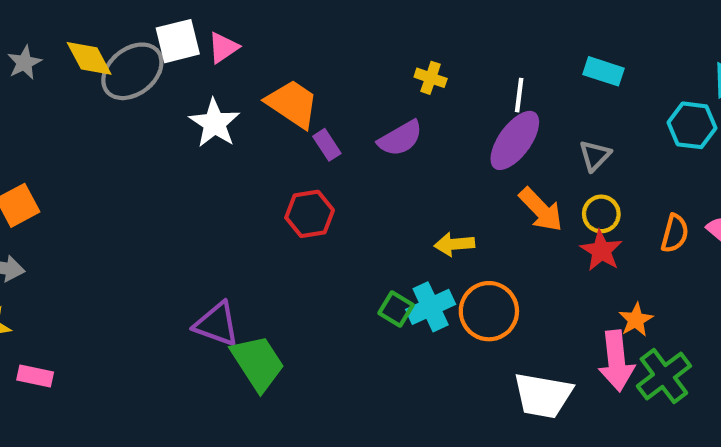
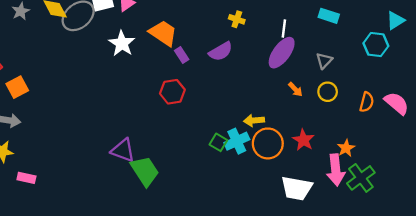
orange arrow: (541, 210) -> (295, 89), size x0.6
yellow arrow: (454, 244) -> (254, 120), moved
red star: (601, 251) -> (303, 140), moved

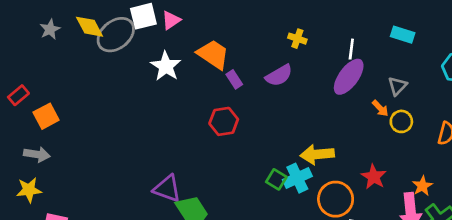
orange arrow: (295, 89) -> (380, 108), moved
yellow arrow: (254, 120) -> (317, 154), size x1.4
orange circle: (268, 143) -> (336, 199), moved

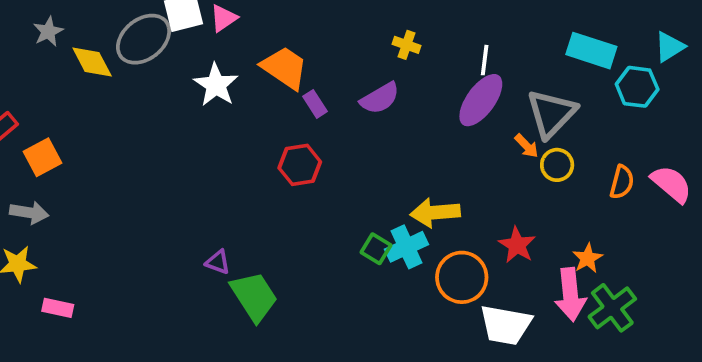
yellow diamond: (89, 27) -> (92, 62), moved
cyan rectangle: (403, 35) -> (591, 51), moved, size x1.4
gray triangle: (397, 86) -> (551, 113), size x1.8
purple triangle: (167, 189) -> (218, 262), size x0.6

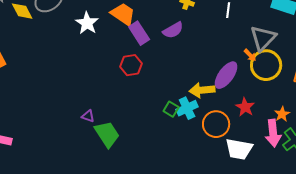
purple ellipse: (481, 100) -> (226, 75), moved
purple rectangle: (315, 104) -> (139, 33), size x1.6
yellow circle: (557, 165) -> (266, 65), size x1.8

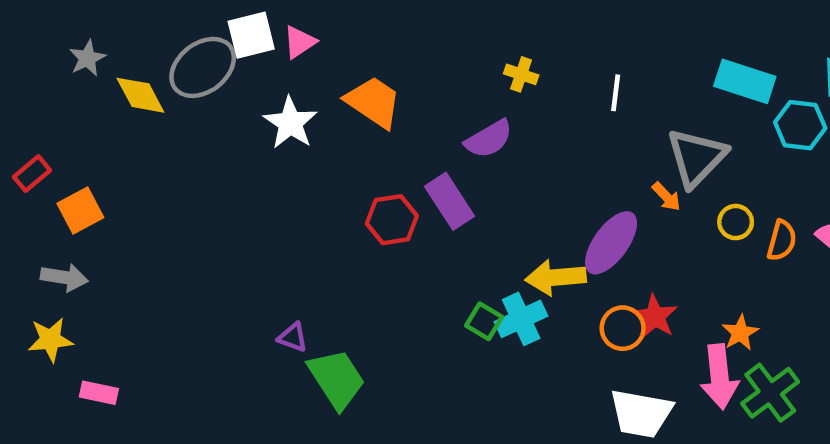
purple rectangle: (139, 33) -> (450, 201), moved
yellow circle: (266, 65) -> (736, 222), moved, size x0.5
orange circle: (216, 124) -> (623, 328), moved, size x0.7

